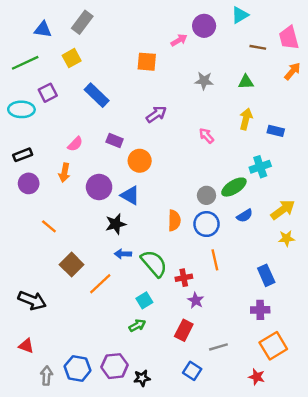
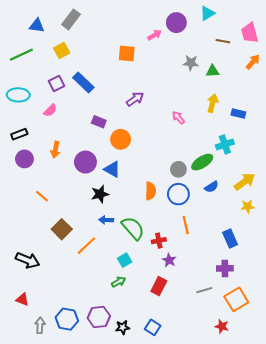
gray star: (204, 81) -> (191, 63), moved
purple square: (48, 93) -> (57, 84), moved
pink semicircle: (75, 144) -> (50, 110), moved
gray line: (218, 347) -> (204, 290), moved
blue square: (192, 371) -> (153, 327), moved

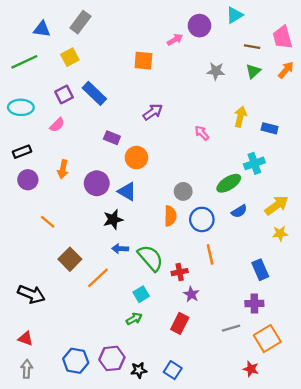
green triangle: (213, 71) -> (253, 71), moved, turned -40
gray circle: (178, 169) -> (183, 191), moved
gray arrow: (40, 325) -> (27, 369), moved

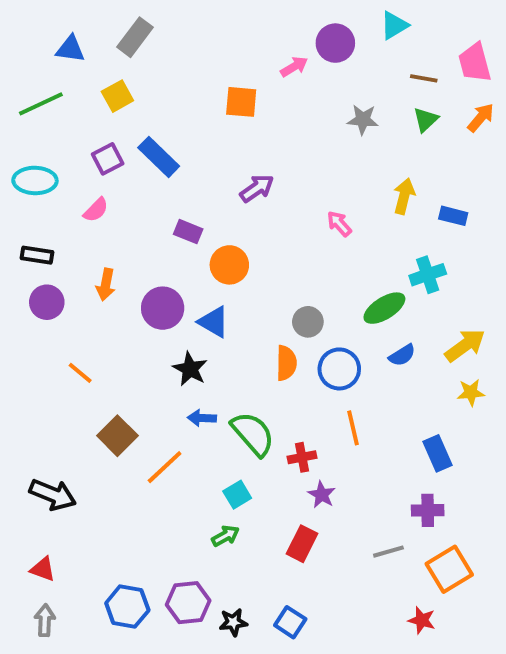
black rectangle: (22, 152) -> (37, 255), turned 30
black star: (113, 219) -> (190, 369), turned -30

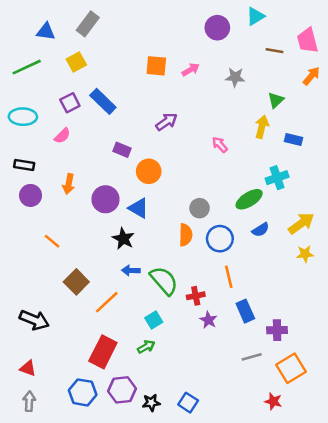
pink arrow: (294, 67) -> (191, 70), moved
green triangle: (426, 120) -> (276, 100), moved
blue rectangle: (437, 453) -> (245, 311), moved
red rectangle: (302, 544) -> (103, 352), moved, size x1.4

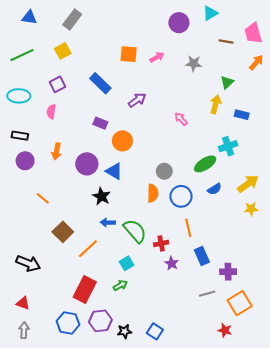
blue triangle: (46, 32) -> (29, 17), moved
blue rectangle: (103, 101) -> (100, 83), moved
pink semicircle: (62, 136) -> (51, 112), turned 144

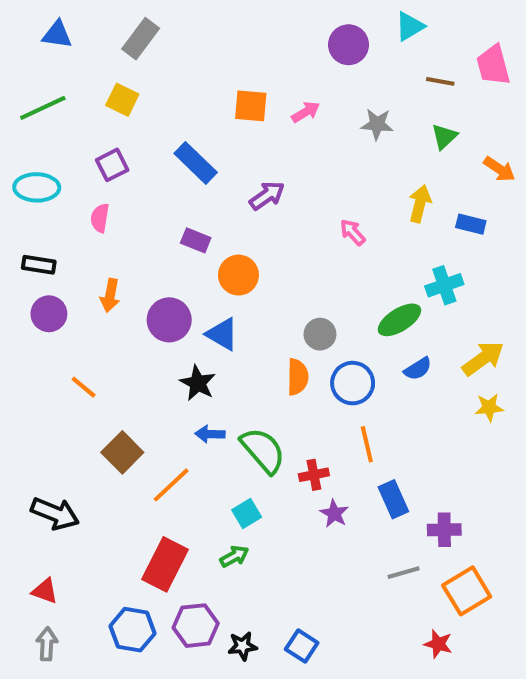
yellow square: (63, 51) -> (122, 100), turned -35
orange arrow: (256, 62) -> (499, 169), moved, turned 84
green triangle: (227, 82) -> (444, 136), moved

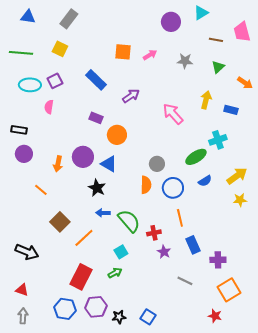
green line: (43, 108) -> (21, 53), turned 30
cyan ellipse: (37, 187) -> (30, 85), moved
pink arrow: (353, 232) -> (173, 114), size x1.6
orange arrow: (110, 295) -> (58, 164), moved
gray line: (404, 573) -> (185, 281), moved, turned 42

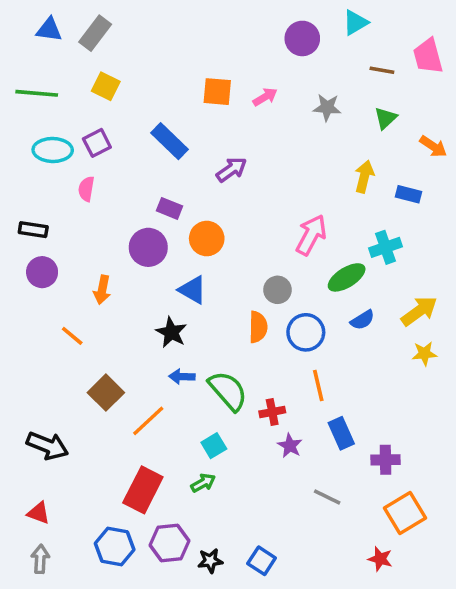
gray rectangle: (69, 19) -> (95, 33), moved
pink arrow: (173, 114) -> (311, 235), moved, turned 70
purple circle: (83, 157) -> (148, 247), moved

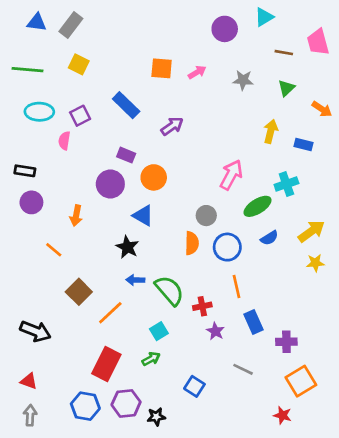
purple square: (97, 143) -> (80, 116), moved
blue square: (262, 561) -> (194, 386), moved

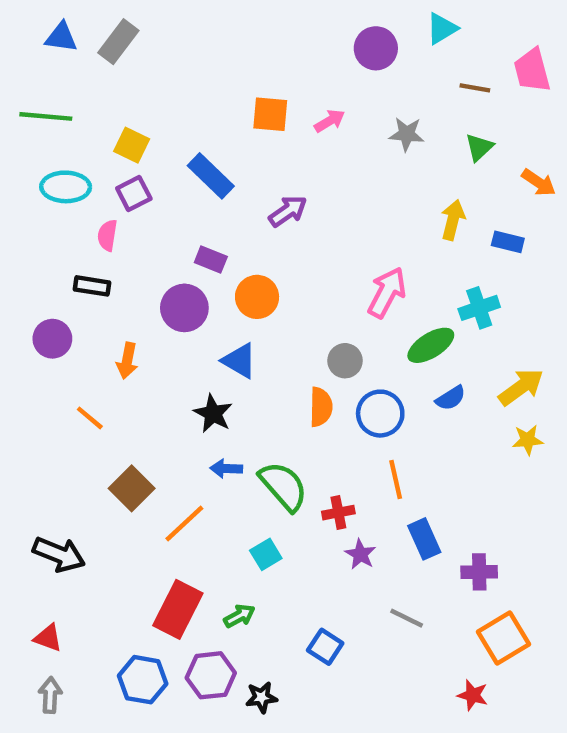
yellow square: (79, 64) -> (132, 145), moved
black rectangle: (25, 171) -> (92, 286), moved
green arrow: (151, 359) -> (239, 616), moved

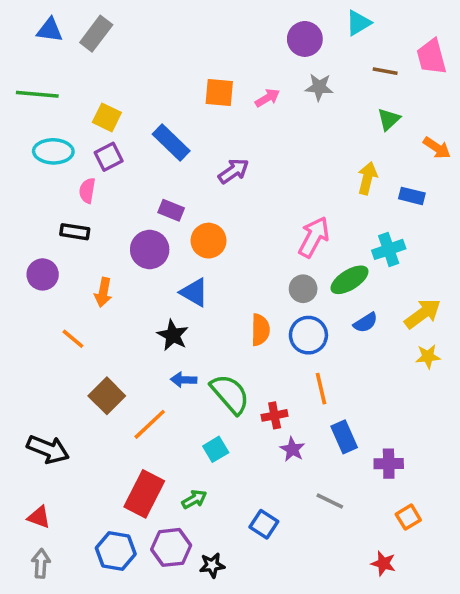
gray star: (407, 134) -> (319, 87), moved
gray circle: (345, 361) -> (303, 289), moved
orange square: (503, 638) -> (408, 517), size x0.6

